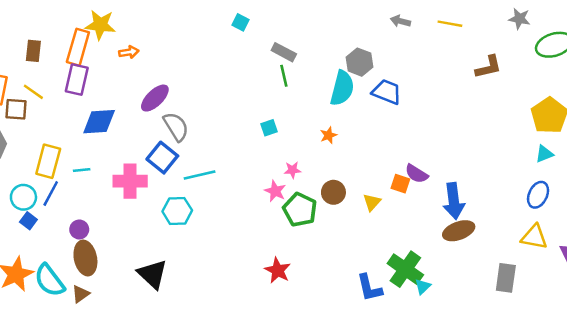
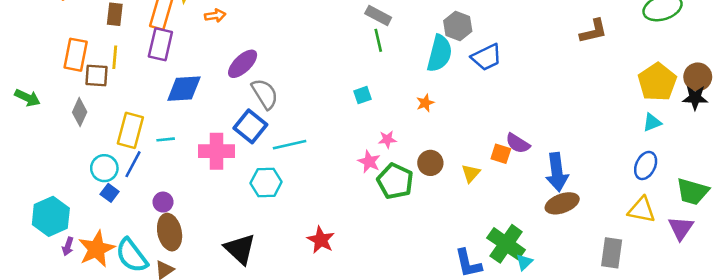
yellow line: (33, 92) -> (115, 57), turned 60
blue trapezoid: (387, 92) -> (486, 57), turned 132
red star: (278, 270) -> (321, 240), moved

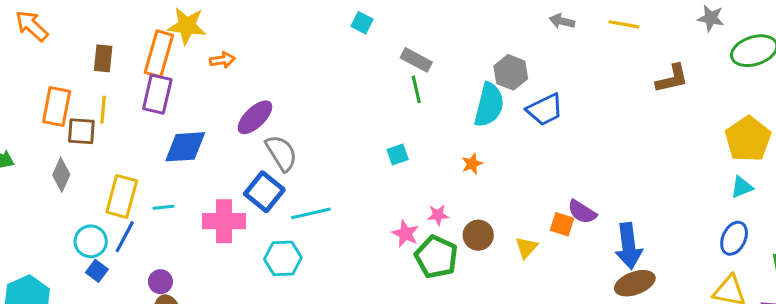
pink star: (387, 139) -> (438, 215), moved

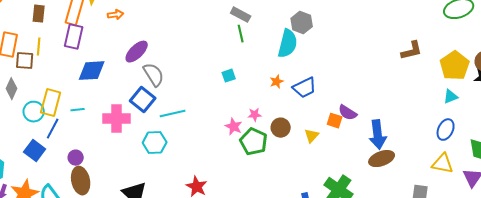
brown L-shape: (672, 79) -> (412, 51), moved
blue trapezoid: (545, 110) -> (305, 88), moved
cyan circle: (91, 241) -> (34, 112), moved
blue square: (97, 271) -> (35, 151), size x1.5

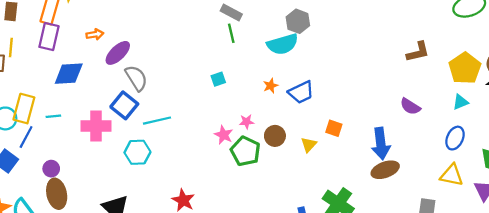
orange arrow: (116, 15) -> (95, 34), moved
cyan semicircle: (288, 44) -> (283, 44), turned 60
purple semicircle: (348, 113) -> (410, 106), moved

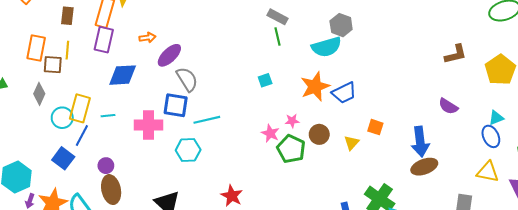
orange star: (271, 86) -> (315, 86), size x2.0
cyan triangle: (460, 102) -> (496, 118), moved
blue square: (124, 105) -> (176, 105), turned -30
blue ellipse: (455, 138) -> (491, 136), turned -50

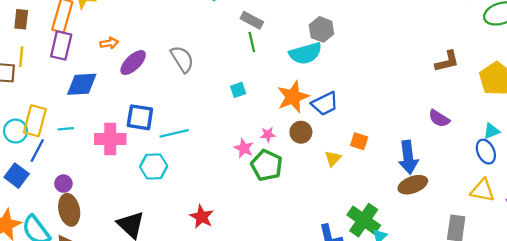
gray semicircle: (187, 79) -> (182, 59), moved
brown circle: (319, 134) -> (301, 132), moved

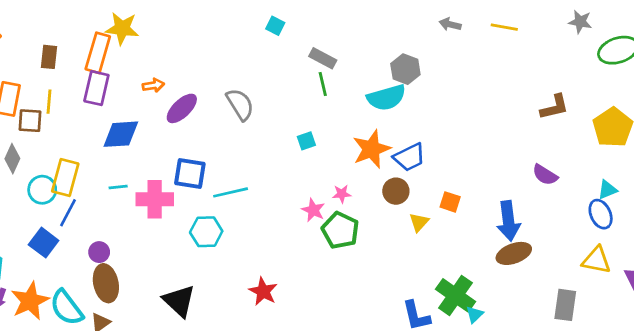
cyan line: (66, 129) -> (118, 187), moved
brown circle: (301, 132) -> (396, 191), moved

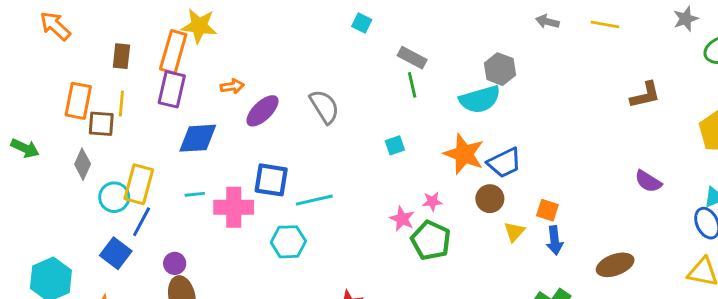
gray star: (580, 22) -> (686, 19), turned -30
brown L-shape: (554, 107) -> (645, 95), moved
orange star: (372, 149) -> (464, 154), turned -30
blue arrow: (508, 221) -> (555, 240), moved, size x0.7

